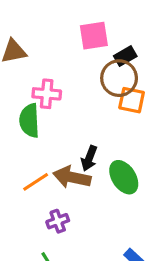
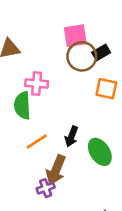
brown circle: (119, 78) -> (82, 56), moved
brown arrow: (72, 177) -> (56, 170), moved, turned -80
orange line: (36, 182) -> (37, 142), moved

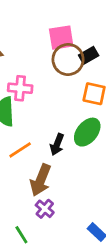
green ellipse: (100, 152) -> (87, 132), moved, turned 72
purple cross: (46, 188) -> (45, 209), moved, turned -30

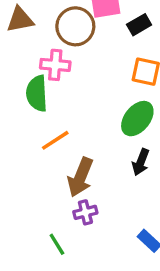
brown circle: (68, 60) -> (75, 26), moved
black arrow: (57, 144) -> (141, 162), moved
purple cross: (45, 209) -> (85, 212), turned 36

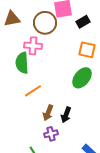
black arrow: (141, 162) -> (66, 115), moved
brown arrow: (80, 177) -> (48, 113), size x0.7

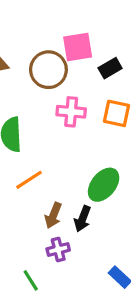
pink cross: (33, 46) -> (71, 112), moved
green ellipse: (82, 78) -> (104, 185), moved

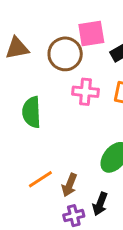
orange line: (29, 180) -> (40, 179), moved
black arrow: (82, 219) -> (100, 204), moved

